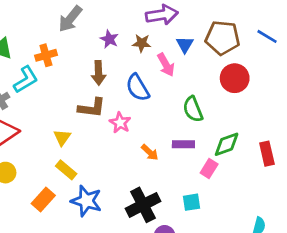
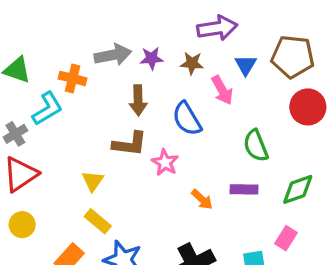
gray arrow: (70, 19) -> (113, 55), moved, turned -140
purple star: (109, 39) -> (152, 58), turned -30
orange cross: (46, 55) -> (73, 78), turned 30
pink rectangle: (209, 169) -> (286, 238), moved

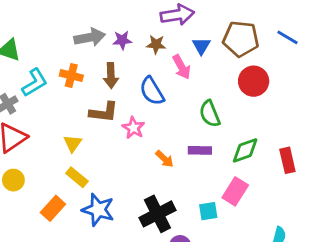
orange cross: (73, 78) -> (71, 76), moved
pink rectangle: (286, 238) -> (235, 191), size x1.4

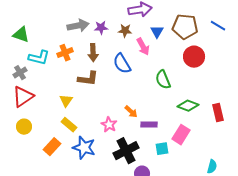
orange cross: (71, 76) -> (65, 53), turned -35
cyan L-shape: (35, 83) -> (39, 58), turned 45
pink star: (133, 128) -> (109, 125), moved
purple rectangle: (200, 150) -> (149, 125), moved
green diamond: (245, 150) -> (188, 106), turned 40

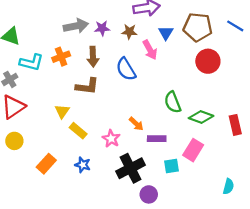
green semicircle: (163, 80) -> (173, 102), moved
yellow rectangle: (69, 125) -> (78, 131), moved
blue star: (84, 148) -> (83, 165), size x0.6

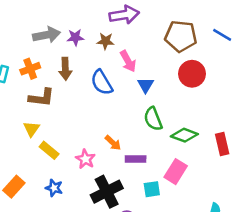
blue triangle: (166, 33) -> (146, 85), moved
brown L-shape: (87, 86) -> (41, 98), moved

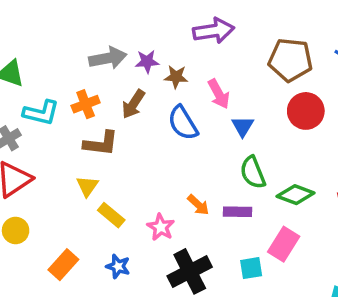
brown star: (105, 41) -> (176, 77), moved
brown arrow: (65, 69) -> (133, 104), turned 35
purple rectangle: (136, 159) -> (237, 212), moved

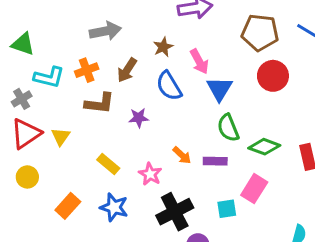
purple star: (147, 61) -> (139, 118), moved
brown star: (176, 77) -> (163, 47), turned -30
blue triangle: (243, 126) -> (219, 89), size x1.4
yellow triangle: (87, 186) -> (61, 137), moved
blue star: (118, 266) -> (114, 207), size x1.4

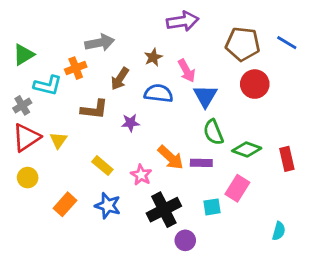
green triangle: (23, 44) -> (24, 55), turned -50
orange cross: (87, 70) -> (76, 68), moved
blue semicircle: (169, 86) -> (159, 93), turned 128
orange arrow: (182, 155) -> (171, 158), size x1.5

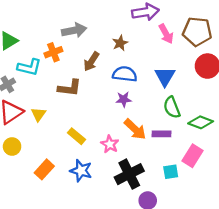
pink arrow: (187, 71) -> (166, 34), moved
purple star: (130, 123) -> (124, 99), moved

